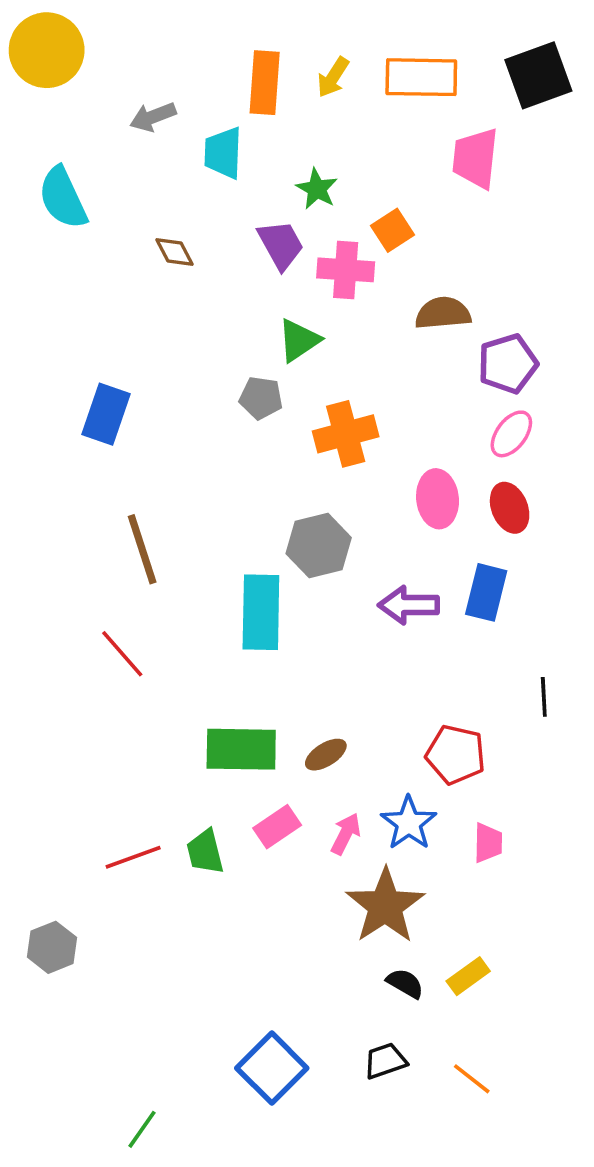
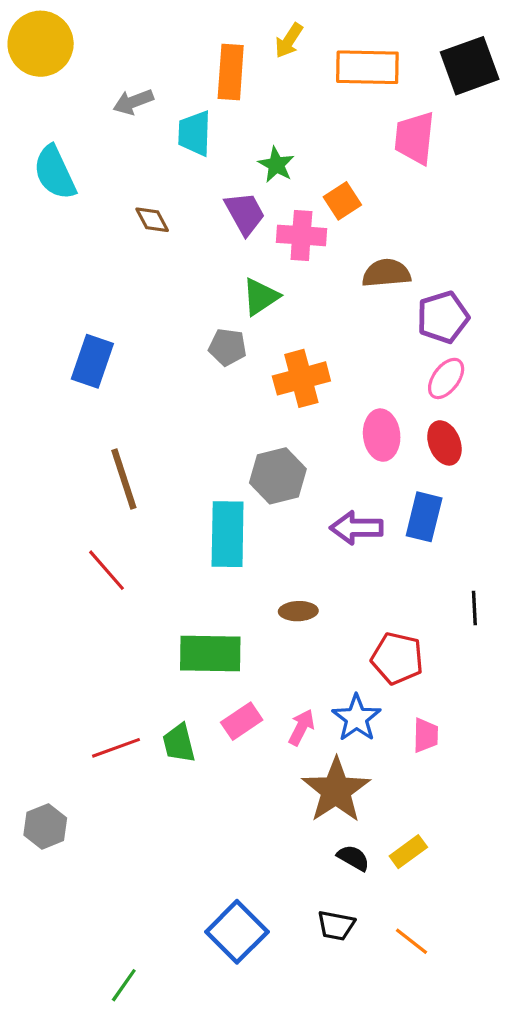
yellow arrow: (333, 77) -> (289, 41), moved
brown ellipse: (326, 755) -> (298, 611), moved, turned 30
black trapezoid: (385, 1061) -> (336, 925), turned -150

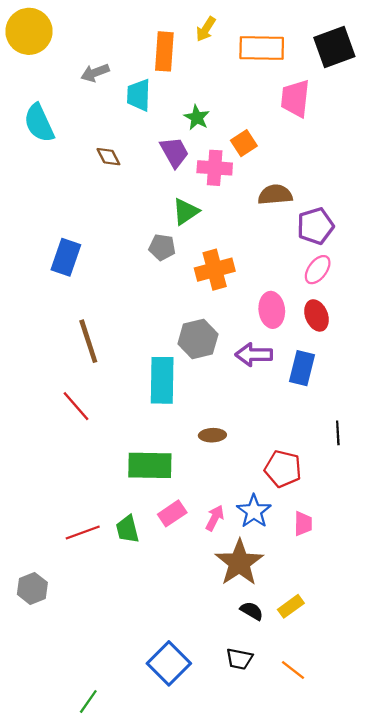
purple arrow: (356, 528) -> (254, 355), moved

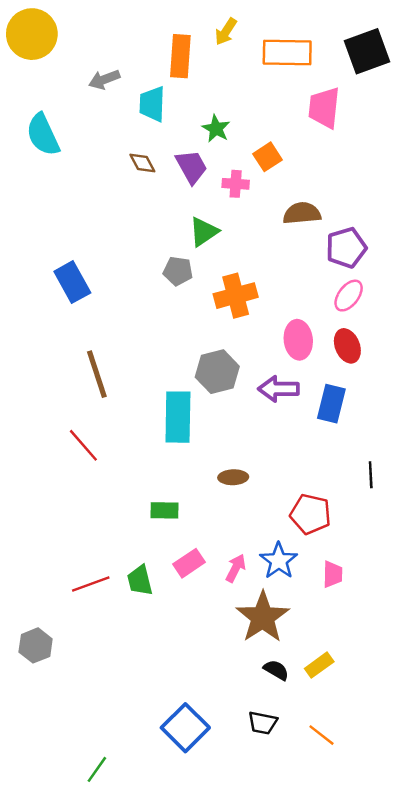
brown diamond: (108, 157) -> (142, 163), moved
pink cross: (215, 168) -> (236, 184), size x0.7
blue rectangle: (66, 257) -> (72, 282), turned -48
green rectangle: (150, 465) -> (164, 510), size x0.6

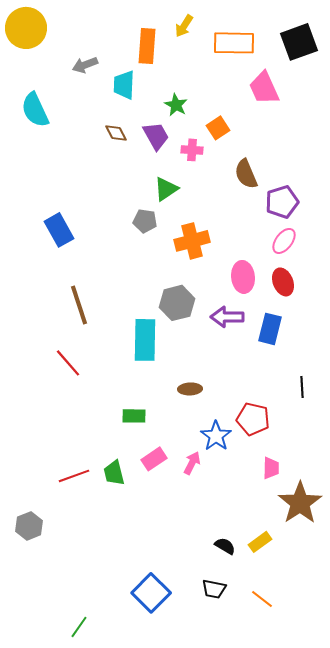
pink trapezoid: (324, 108) -> (264, 88), turned -30
brown semicircle: (302, 213) -> (246, 174), turned -108
blue star: (279, 561) -> (216, 436), moved
brown star: (263, 617) -> (300, 503), moved

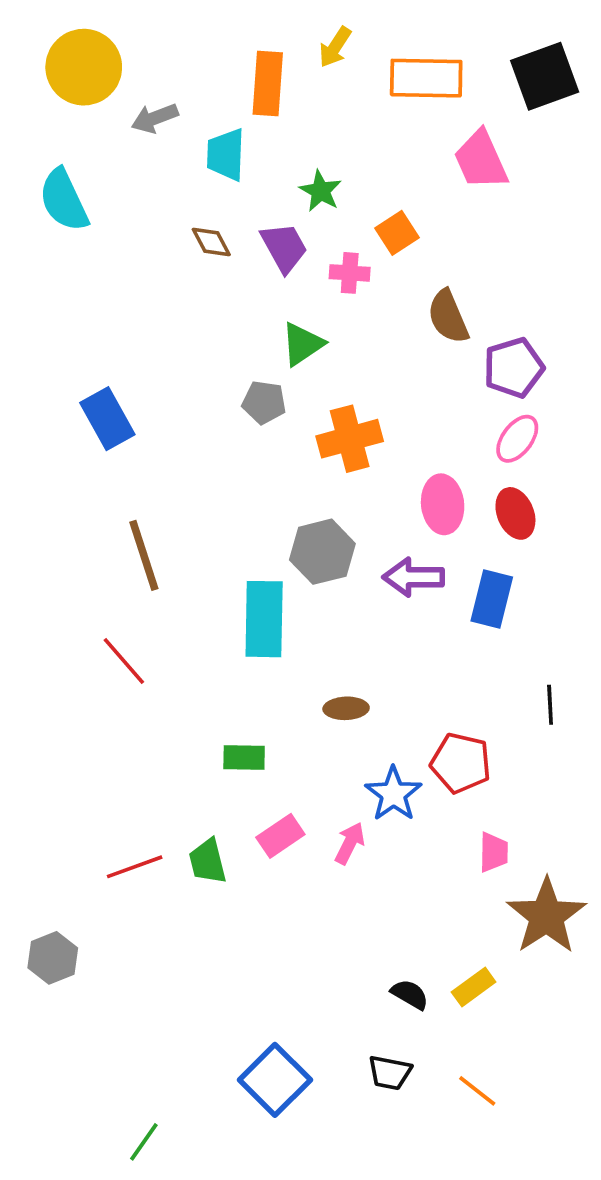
yellow circle: (26, 28) -> (84, 67), moved

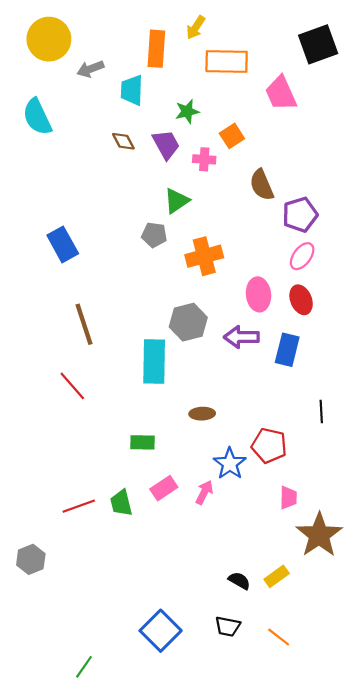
orange rectangle: (426, 78) -> (227, 61), moved
green star: (321, 191) -> (187, 111), turned 30

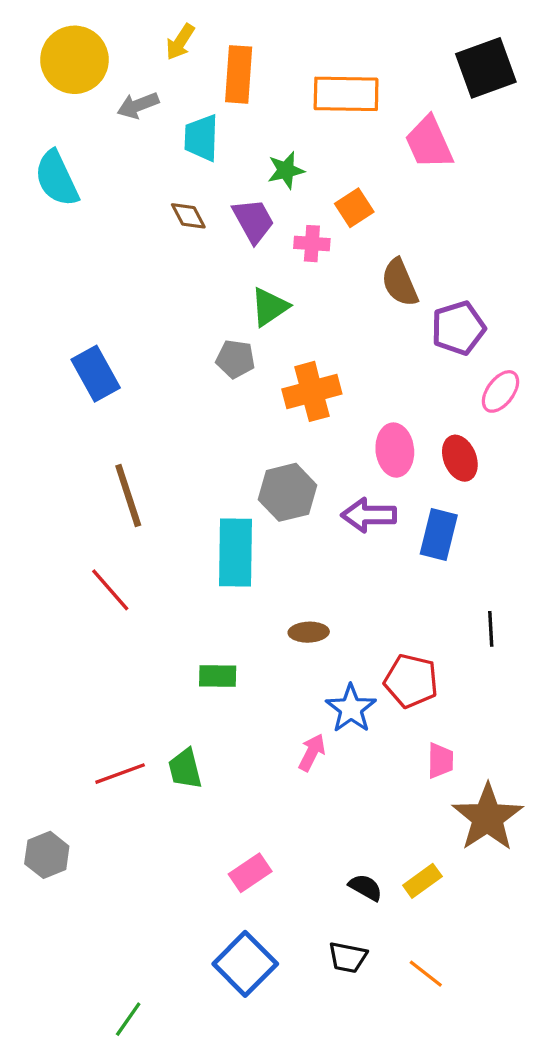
yellow arrow: (196, 27) -> (180, 42), moved
pink ellipse: (302, 256) -> (501, 391), moved
pink rectangle: (164, 488) -> (250, 873), moved

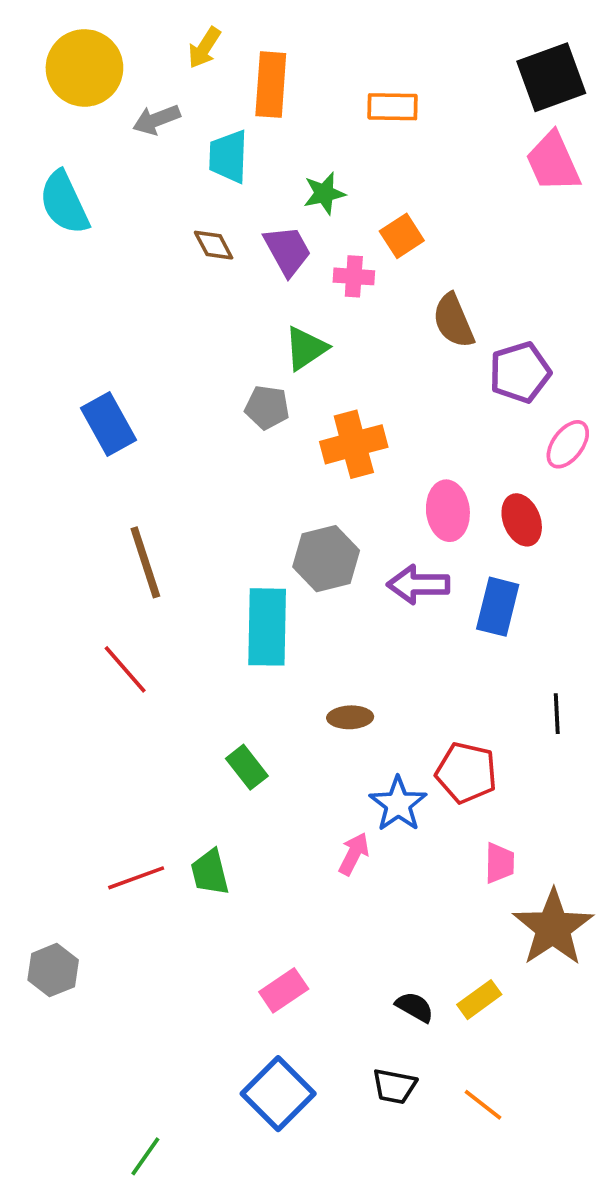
orange rectangle: (346, 94) -> (393, 107), size x0.7
pink trapezoid: (429, 143) -> (553, 162), moved
green rectangle: (218, 676) -> (247, 767), turned 51

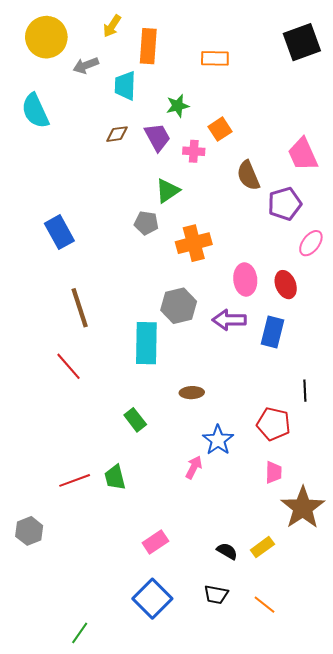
pink trapezoid: (553, 162) -> (303, 154), moved
brown diamond: (214, 245) -> (117, 134), turned -70
red pentagon: (466, 773) -> (274, 424), moved

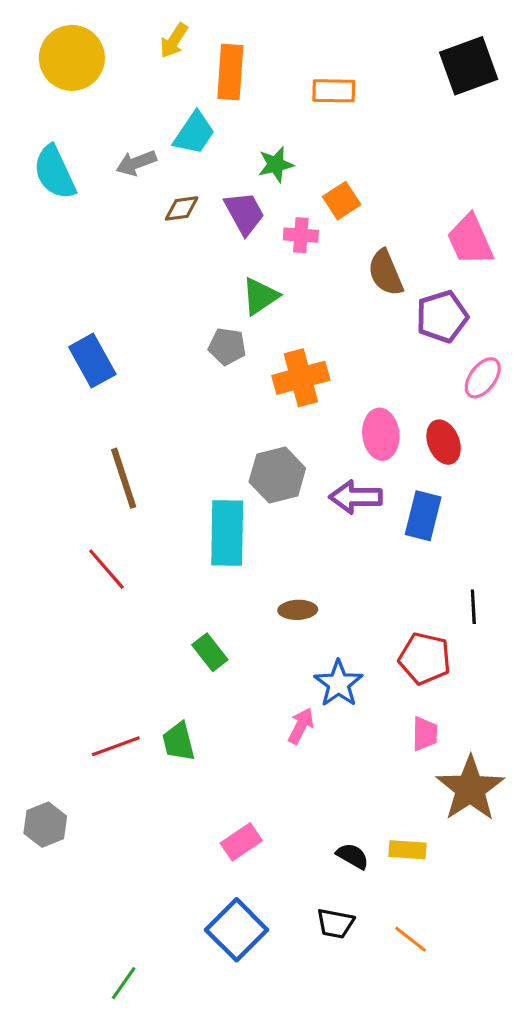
gray arrow: (86, 65) -> (136, 163), moved
cyan trapezoid: (125, 86) -> (194, 133), turned -148
yellow rectangle: (262, 547) -> (407, 850), turned 40

